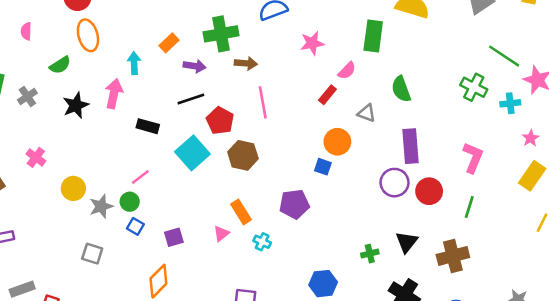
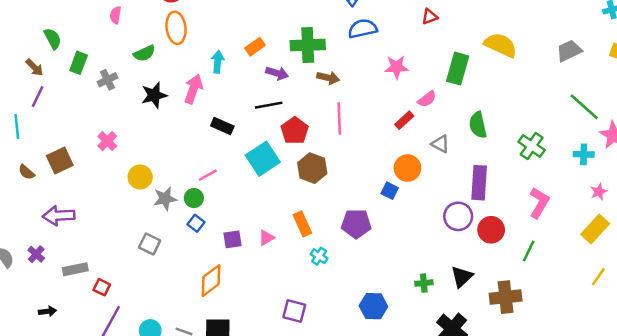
green cross: (474, 87) -> (532, 146), moved
pink triangle: (221, 234) -> (266, 238), moved

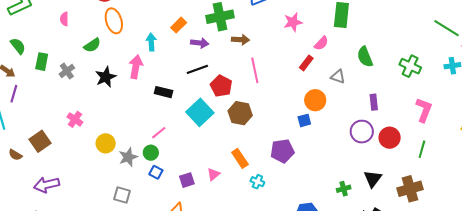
purple rectangle: (479, 183) -> (374, 102), size x0.6
blue square: (390, 191) -> (304, 120), turned -32

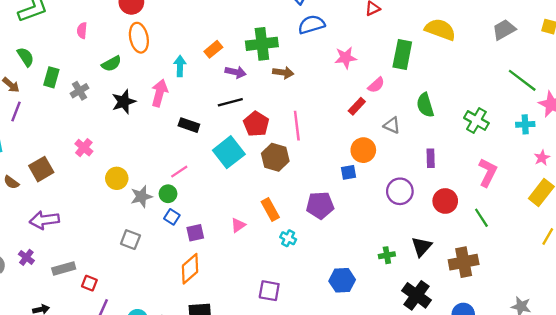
pink line: (255, 70) -> (297, 126), moved
purple circle: (362, 132) -> (400, 191), moved
green line: (422, 149) -> (481, 218), turned -54
purple square: (187, 180) -> (195, 233), moved

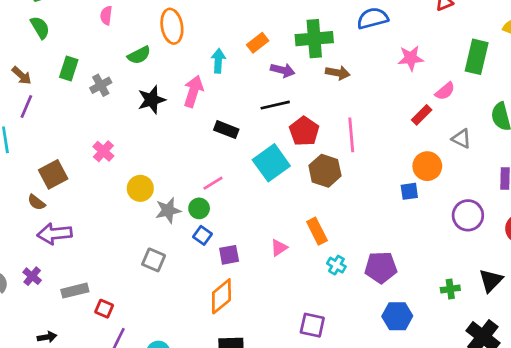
green semicircle: (26, 57) -> (40, 27), moved
brown semicircle: (11, 182) -> (36, 202), moved
purple pentagon: (320, 205) -> (381, 267), moved

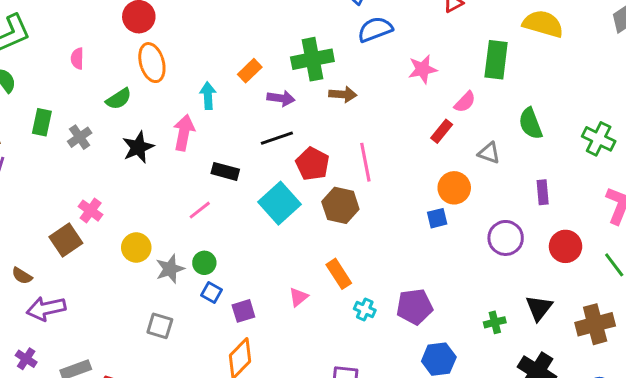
brown square: (53, 174) -> (66, 240), moved
pink line: (213, 183) -> (200, 210), moved

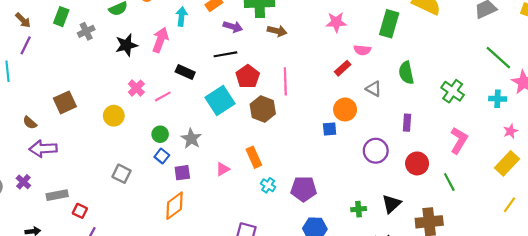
pink semicircle: (465, 102) -> (362, 50), turned 42
pink cross: (91, 211) -> (136, 88), moved
gray star: (170, 269) -> (191, 139), moved, turned -30

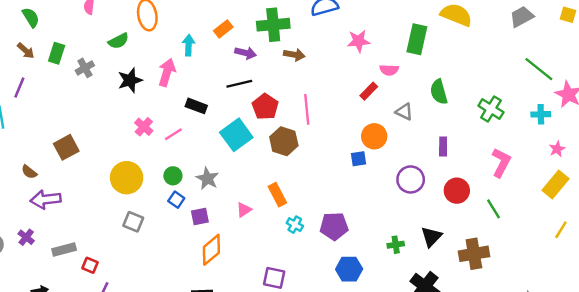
brown arrow: (23, 20) -> (26, 51), moved
yellow circle: (114, 116) -> (127, 178), moved, size x1.4
orange diamond: (175, 206) -> (211, 250), moved

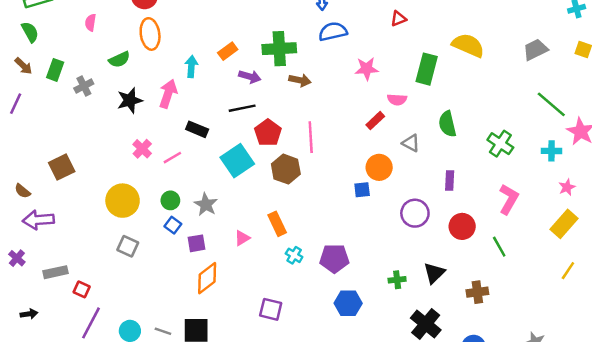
brown cross: (474, 254) -> (477, 292), size x0.7

